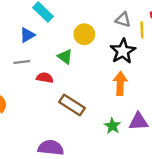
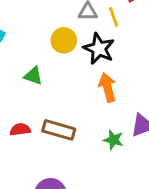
yellow circle: (84, 34) -> (64, 40), moved
red semicircle: (45, 78) -> (20, 129), moved

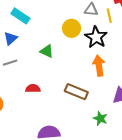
brown rectangle: (59, 130) -> (76, 92), moved
green star: (113, 140) -> (100, 118), moved

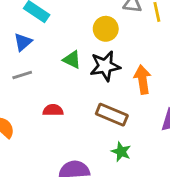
black star: (96, 37) -> (105, 66), moved, turned 30
green star: (100, 118) -> (121, 152), moved

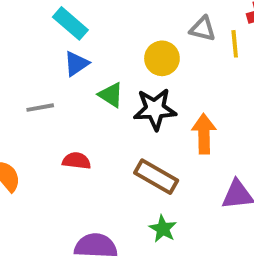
blue triangle: (23, 42) -> (76, 64), moved

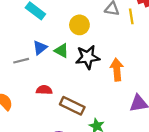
yellow circle: (162, 58) -> (79, 25), moved
blue triangle: (76, 64) -> (40, 48), moved
brown rectangle: (156, 177) -> (72, 106), moved

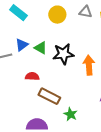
yellow circle: (79, 25) -> (57, 15), moved
red semicircle: (44, 90) -> (32, 76), moved

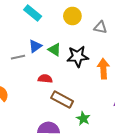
gray triangle: (85, 12) -> (100, 27), moved

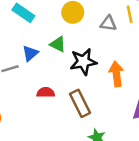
green triangle: (54, 50) -> (58, 44), moved
brown rectangle: (62, 99) -> (80, 103), moved, turned 40

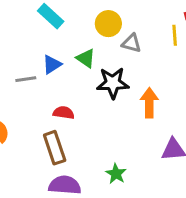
gray triangle: (108, 23) -> (131, 43), moved
brown rectangle: (80, 103) -> (55, 148), moved

